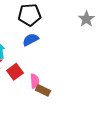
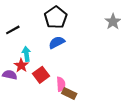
black pentagon: (30, 15) -> (56, 17), turned -30

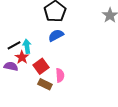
black line: (13, 30) -> (14, 45), moved
brown rectangle: (69, 94) -> (45, 84), moved

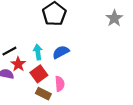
blue semicircle: (56, 35) -> (61, 52), moved
cyan arrow: (27, 46) -> (38, 52), moved

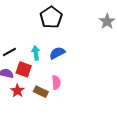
red star: (18, 64) -> (17, 91), moved
red square: (39, 74) -> (24, 69), moved, turned -35

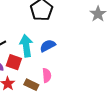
cyan arrow: (36, 53) -> (26, 46), size x1.5

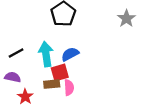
red square: (14, 62) -> (60, 73), moved, turned -35
brown rectangle: (31, 85) -> (52, 84), moved, turned -32

